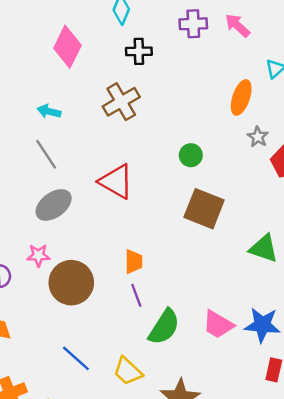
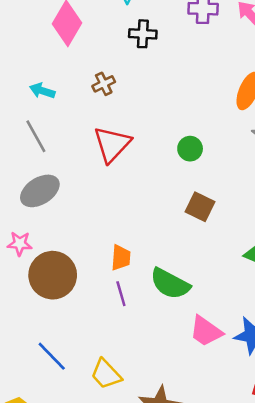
brown cross: (121, 102) -> (104, 84), moved, size x0.6
red triangle: (116, 181) -> (112, 144), moved, turned 39
brown square: (204, 209) -> (200, 207), size x0.7
green semicircle: (164, 327) -> (170, 284), moved, turned 81

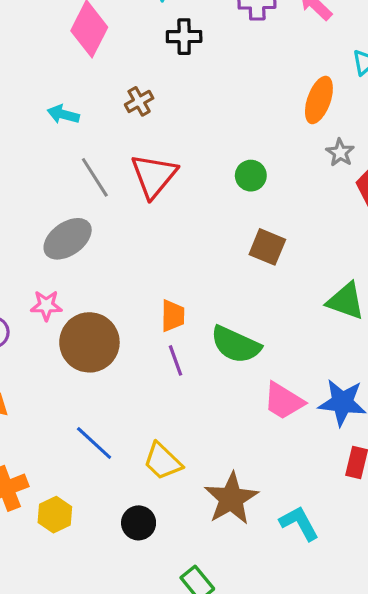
gray line: (36, 136) -> (95, 177), moved

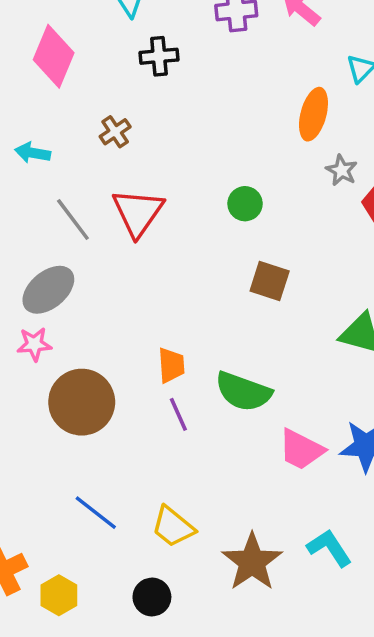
pink star: (46, 306) -> (34, 344), moved
cyan L-shape: (299, 523) -> (329, 548), moved

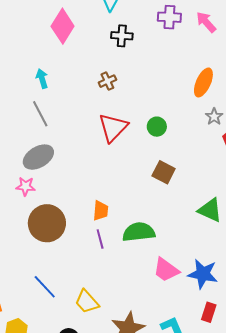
brown cross: (115, 132) -> (107, 81), moved
cyan arrow: (33, 153) -> (42, 79), turned 54
red triangle: (138, 212) -> (113, 128), moved
gray line: (73, 220) -> (40, 114), moved
green semicircle: (243, 392) -> (139, 232), turned 144

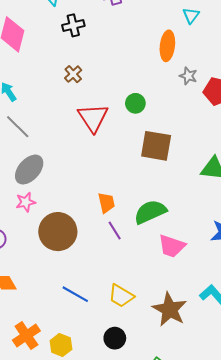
brown square: (164, 172) -> (156, 146), size x1.4
pink trapezoid: (166, 270) -> (172, 246), moved

